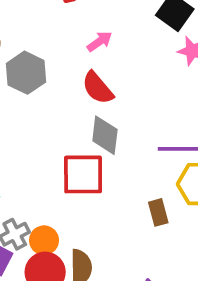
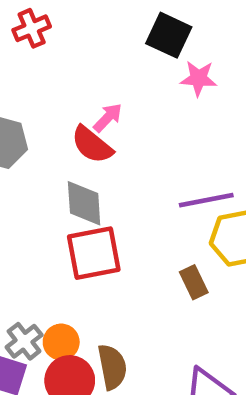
pink arrow: (100, 41) -> (108, 118), moved
gray diamond: (105, 135) -> (84, 203), moved

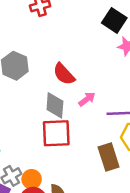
pink arrow: (108, 118) -> (87, 99), moved
brown rectangle: (194, 282) -> (109, 157), size x1.5

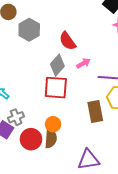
gray diamond: (55, 105) -> (57, 65), turned 30
orange circle: (32, 179) -> (53, 124), moved

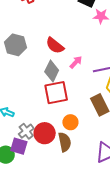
orange circle: (53, 124) -> (70, 122), moved
red circle: (31, 139) -> (45, 133), moved

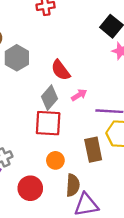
red circle: (45, 133) -> (30, 188), moved
brown semicircle: (65, 142) -> (73, 185), moved

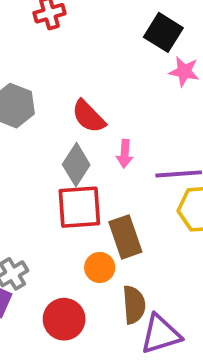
pink arrow: (79, 95) -> (125, 154), turned 133
brown rectangle: (93, 150) -> (125, 237), moved

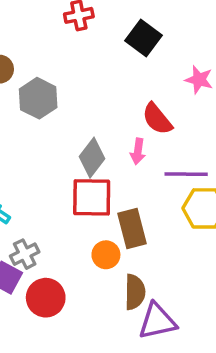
black square: (163, 32) -> (143, 38), moved
red semicircle: (89, 116) -> (157, 119), moved
red circle: (64, 319) -> (46, 298), moved

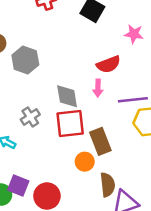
red semicircle: (157, 119) -> (109, 64), turned -65
gray diamond: (92, 158) -> (67, 96), turned -40
gray cross: (25, 254) -> (30, 117), moved

